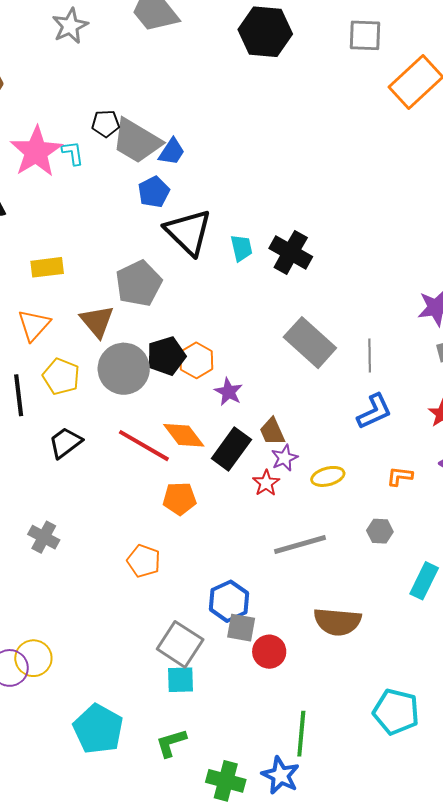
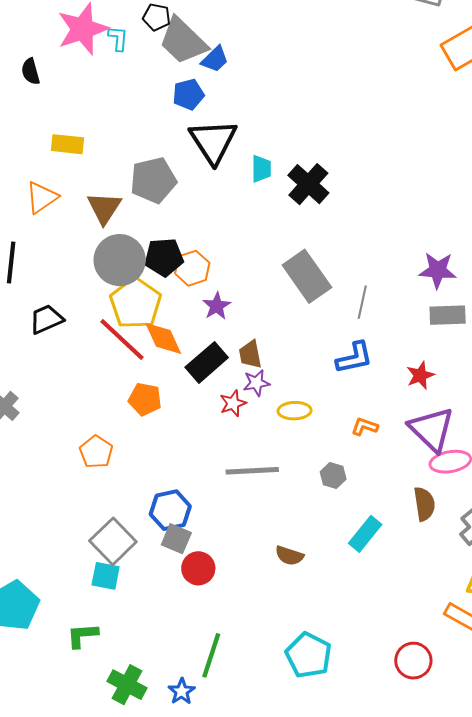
yellow pentagon: (61, 376) -> (136, 303), moved, size x1.4
brown semicircle: (337, 622) -> (289, 556), moved, size x0.6
blue star: (281, 775) -> (182, 691), size x0.7

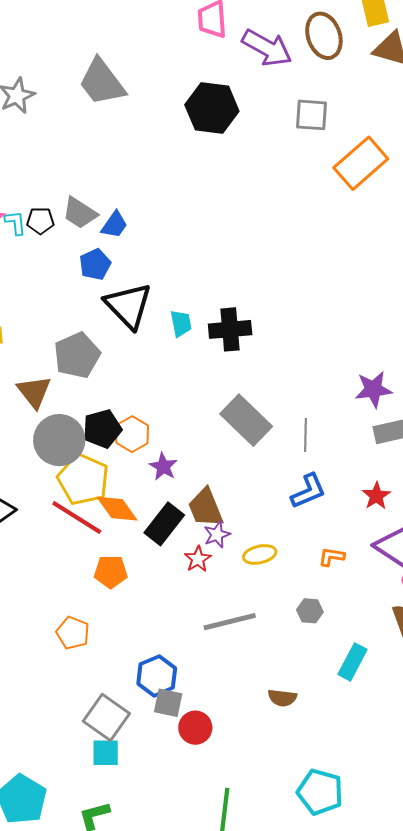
black pentagon: (157, 17) -> (40, 221), moved
gray trapezoid: (183, 41) -> (80, 213), size x0.7
black cross: (308, 184) -> (230, 329), turned -36
brown trapezoid: (250, 354) -> (206, 508), size x1.4

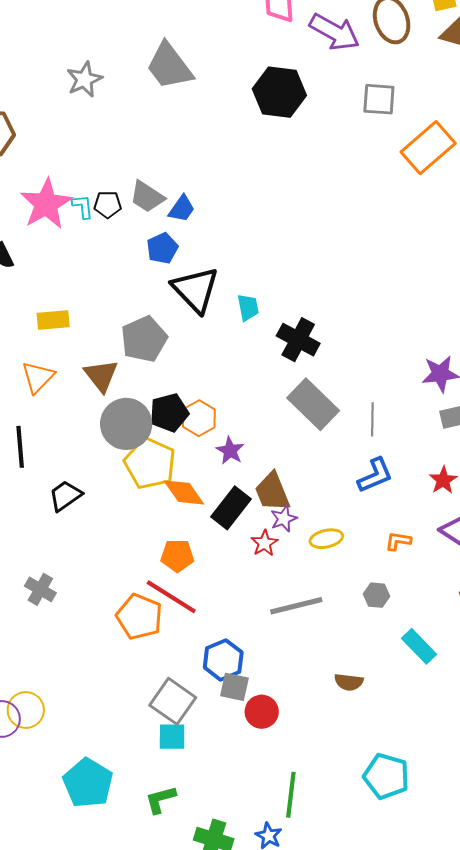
black cross: (230, 329) -> (298, 340), moved, turned 33
red line: (77, 517) -> (171, 597), moved
orange pentagon: (73, 633) -> (139, 617), size x1.4
cyan rectangle: (352, 662) -> (419, 646), turned -72

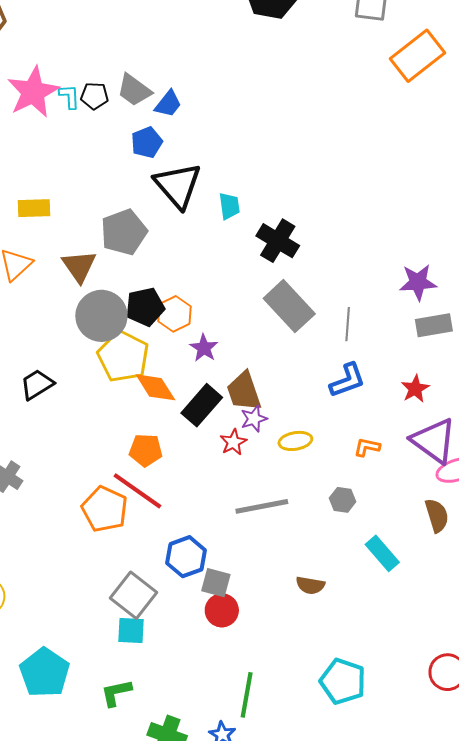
gray square: (234, 687) -> (216, 583), moved

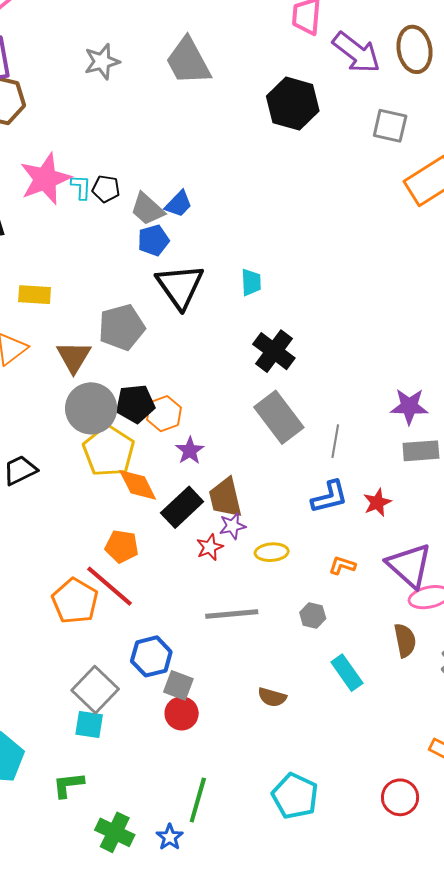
gray trapezoid: (134, 90) -> (147, 209), moved
cyan trapezoid: (229, 206) -> (251, 282), moved
red star: (415, 389) -> (377, 502), moved

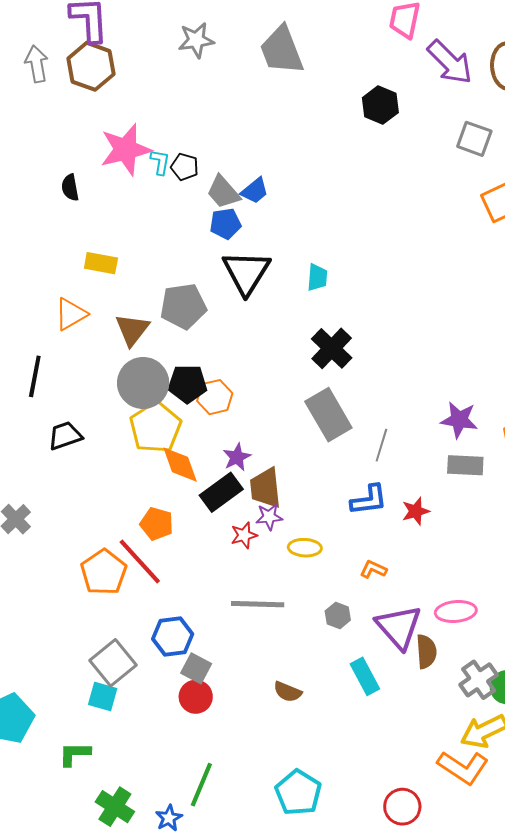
black hexagon: (293, 104) -> (380, 105), size x0.7
purple star: (190, 451) -> (237, 457), moved
purple triangle: (409, 565) -> (399, 627), moved

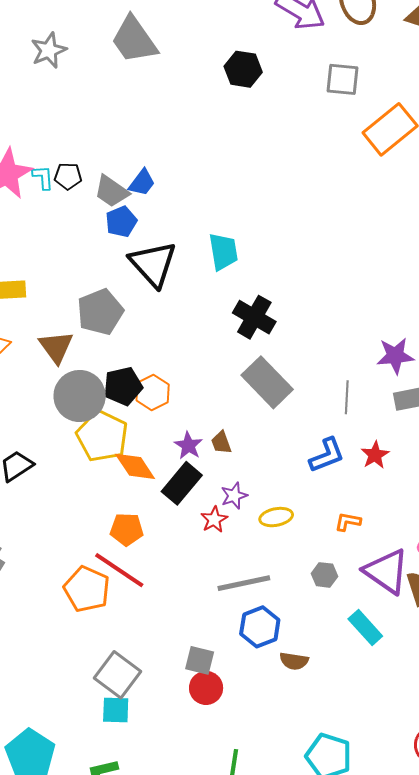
cyan trapezoid: (317, 277) -> (223, 252), size x1.4
gray line: (381, 445) -> (347, 397), moved
brown trapezoid: (265, 488) -> (221, 443), moved, size x0.6
blue hexagon: (173, 636) -> (260, 627), moved

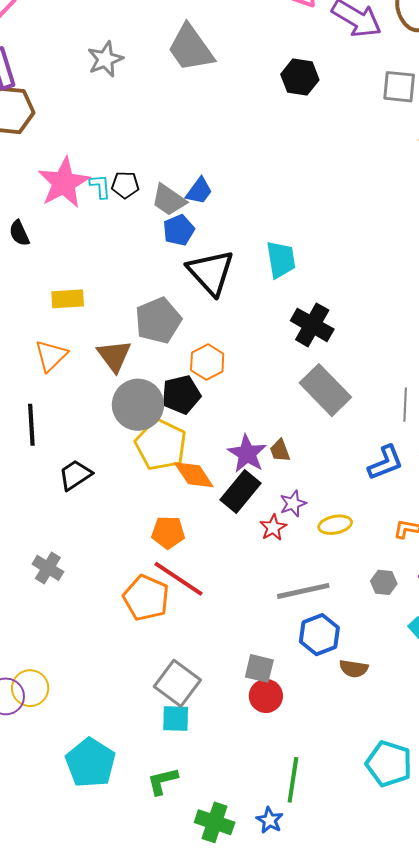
orange hexagon: (153, 393) -> (207, 362), moved
purple star: (188, 446) -> (247, 454), size x1.4
orange pentagon: (127, 529) -> (168, 532), moved

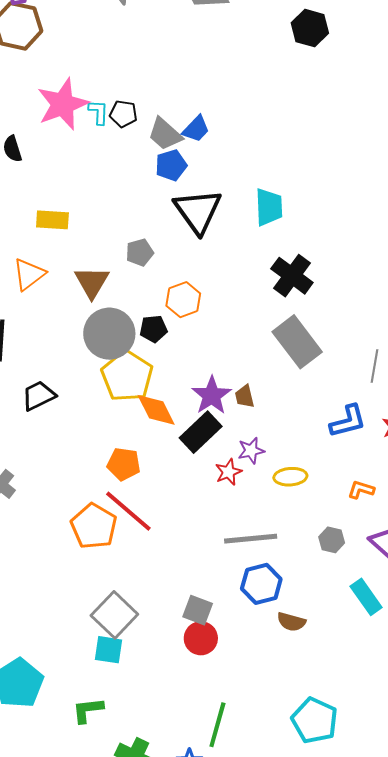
gray pentagon: (158, 320) -> (140, 252), size x0.6
black pentagon: (181, 395) -> (153, 329), size x0.7

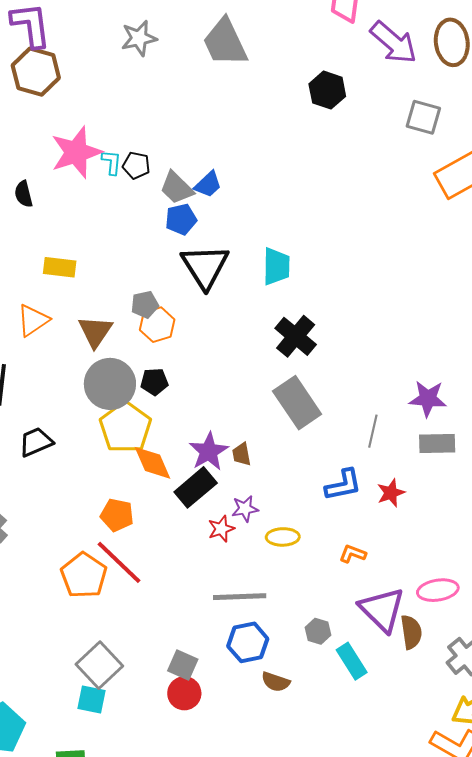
orange hexagon: (183, 300) -> (157, 325), moved
gray hexagon: (332, 540) -> (318, 631), moved

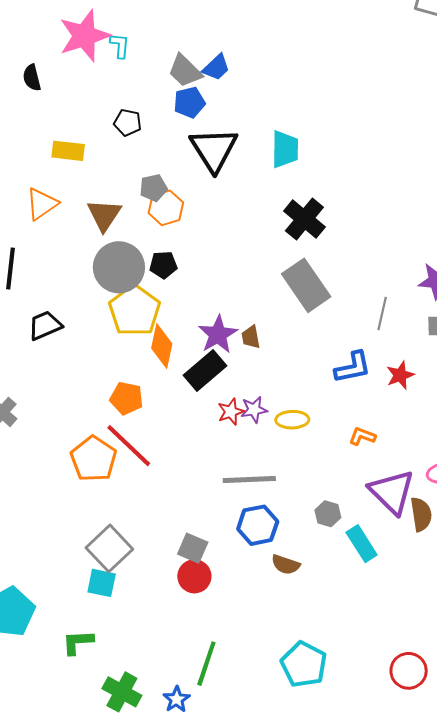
black pentagon: (136, 165) -> (128, 123), moved
orange diamond: (153, 463) -> (162, 346), turned 36
purple star: (245, 509) -> (254, 410), moved

